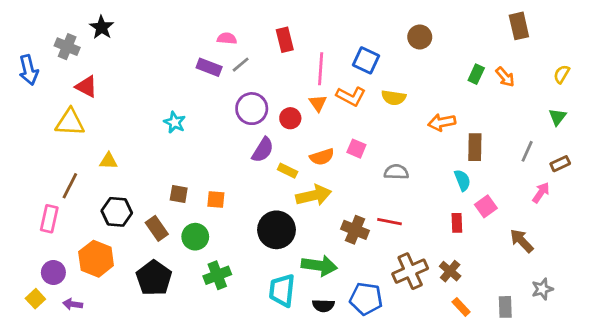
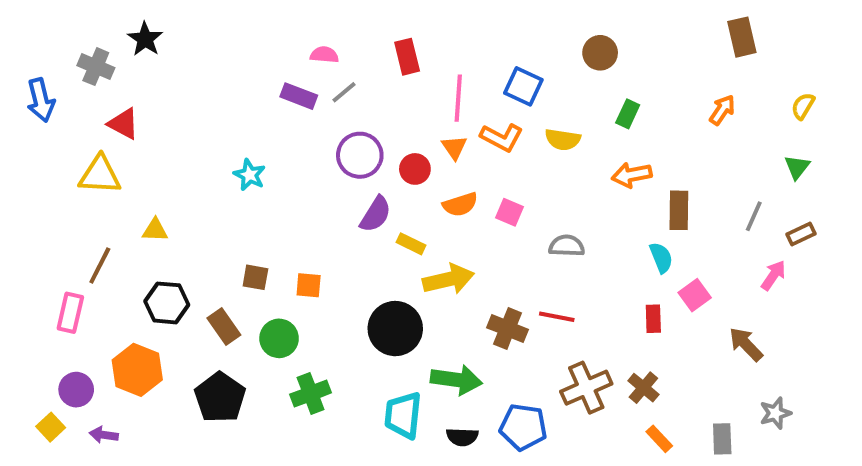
green rectangle: (476, 74) -> (628, 114), moved
orange arrow: (505, 77) -> (722, 110), turned -105
orange semicircle: (322, 157) -> (460, 204), moved

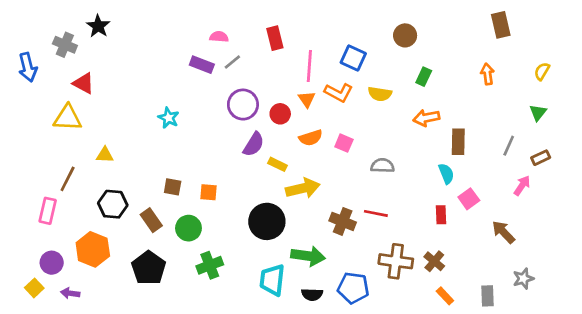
orange arrow: (722, 110) -> (487, 74), turned -42
brown cross: (586, 388) -> (396, 261), turned 32

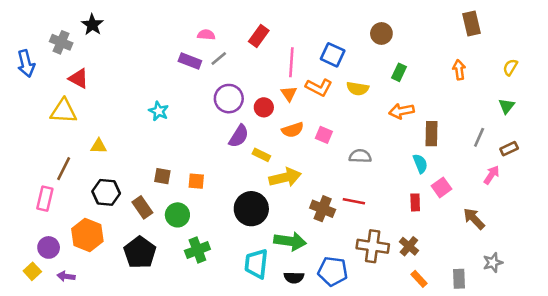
red rectangle: (275, 38) -> (259, 36), turned 50

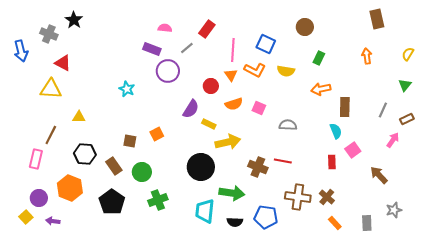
gray line: (219, 59) -> (187, 48), moved
purple circle: (229, 99) -> (168, 71), moved
orange square: (196, 181) -> (157, 134), moved, turned -32

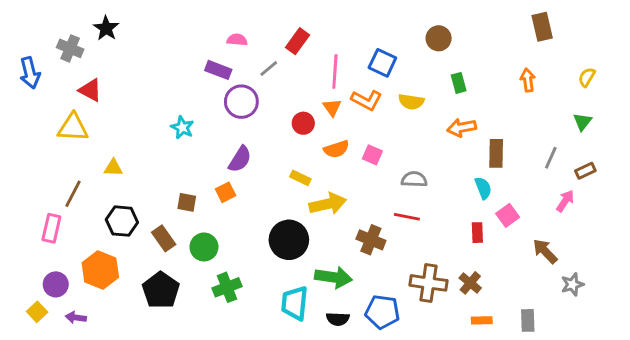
green rectangle: (319, 58) -> (459, 83), turned -40
purple semicircle: (191, 109) -> (240, 159), moved
red line: (283, 161) -> (407, 217), moved
gray star: (394, 210) -> (572, 284), moved
orange rectangle: (335, 223) -> (482, 320), turned -48

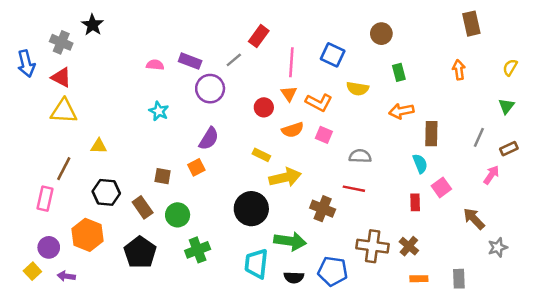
pink semicircle: (237, 40) -> (155, 65), moved
red triangle: (90, 90) -> (61, 77), moved
orange L-shape: (367, 100) -> (319, 102), moved

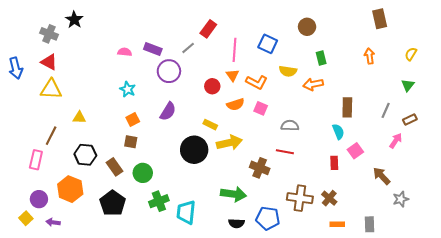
blue arrow: (26, 64) -> (16, 68), moved
orange arrow: (401, 111) -> (313, 84), moved
orange square: (196, 167) -> (133, 120), moved
black circle: (251, 209) -> (194, 150), moved
cyan trapezoid: (256, 264) -> (186, 212), moved

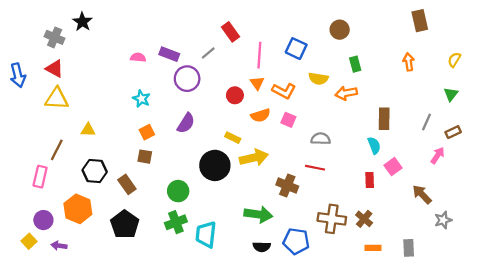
red rectangle: (208, 29) -> (230, 32), turned -72
green circle: (143, 173) -> (178, 191), moved

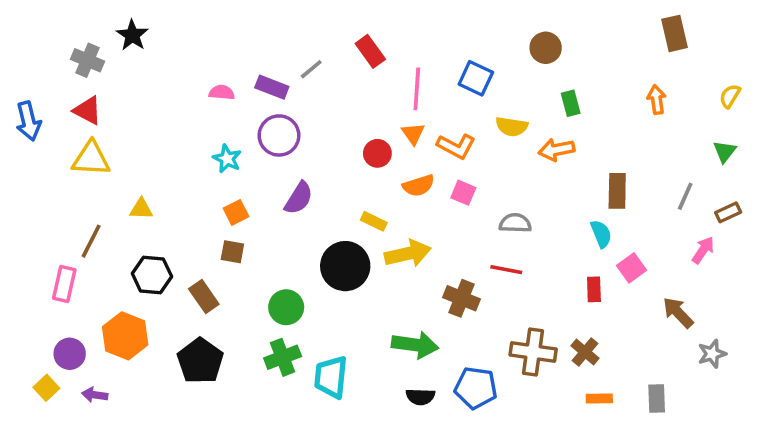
gray line: (208, 53) -> (311, 69), moved
purple circle: (187, 79) -> (279, 135), moved

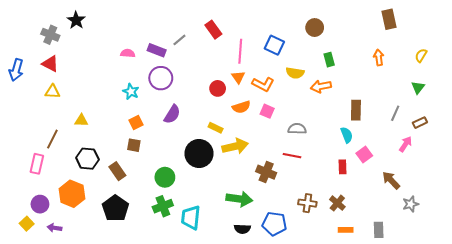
blue arrow: (28, 121) -> (16, 70), turned 30
yellow triangle: (91, 159) -> (52, 92), size x0.7
brown cross: (533, 352) -> (307, 203), size x0.7

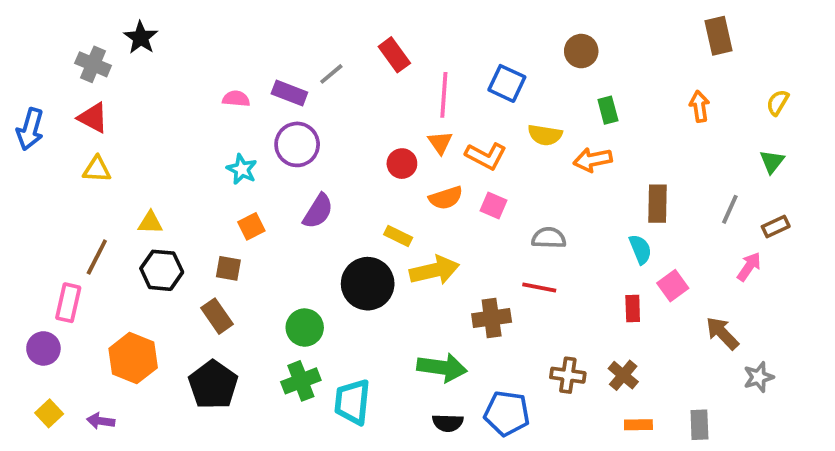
brown square: (134, 145) -> (228, 268), moved
black hexagon: (87, 159) -> (162, 270), moved
brown cross: (266, 172) -> (492, 318), turned -30
purple circle: (40, 204) -> (43, 348), moved

